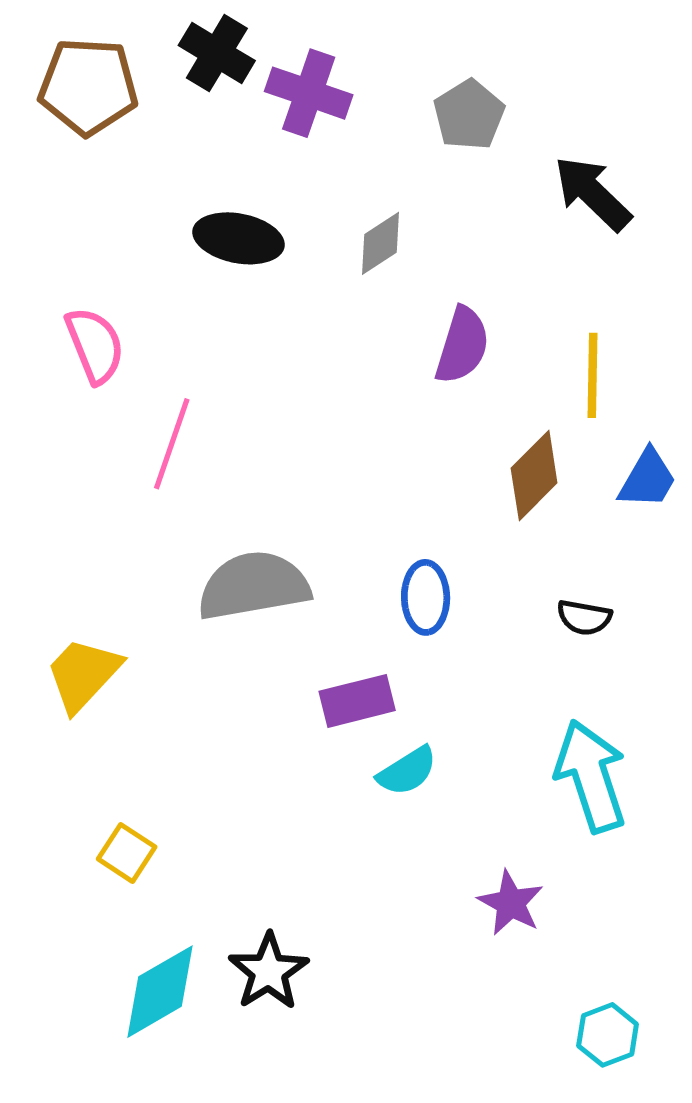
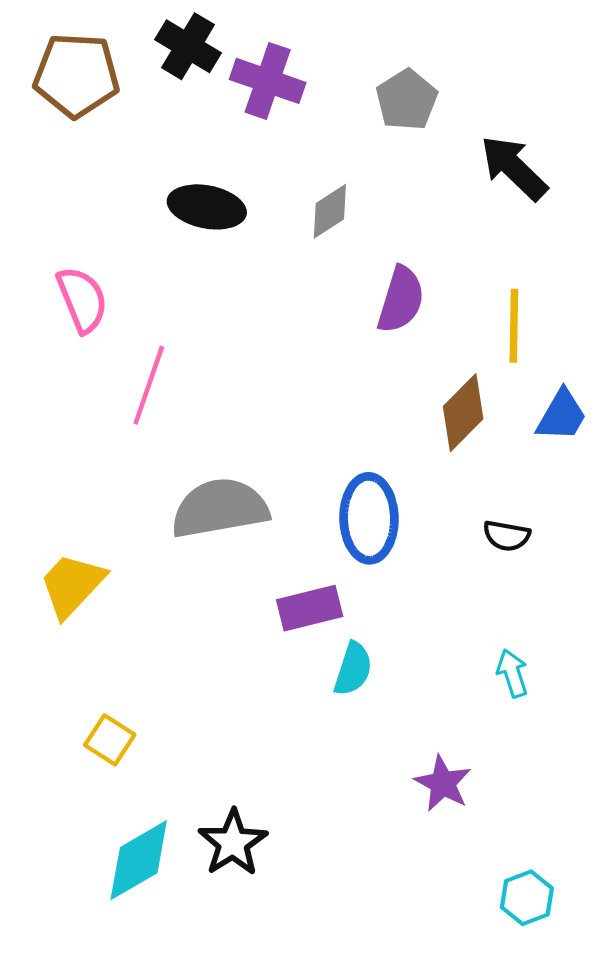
blue ellipse: (426, 597) -> (369, 518), size x1.4
cyan semicircle: (407, 771) -> (353, 669), turned -40
cyan arrow: (591, 776) -> (512, 673), size x0.5

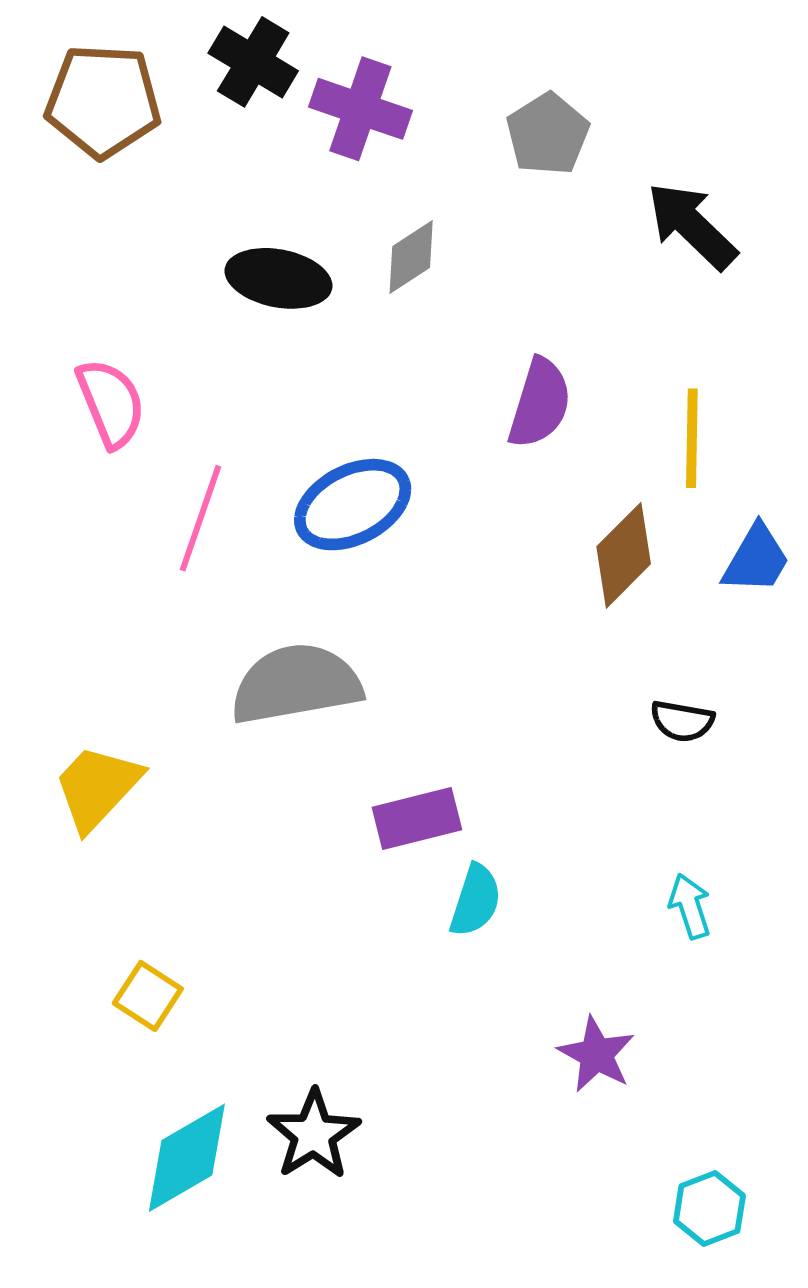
gray diamond: (330, 211) -> (411, 257), moved
blue ellipse: (369, 518) -> (353, 505), moved, turned 64

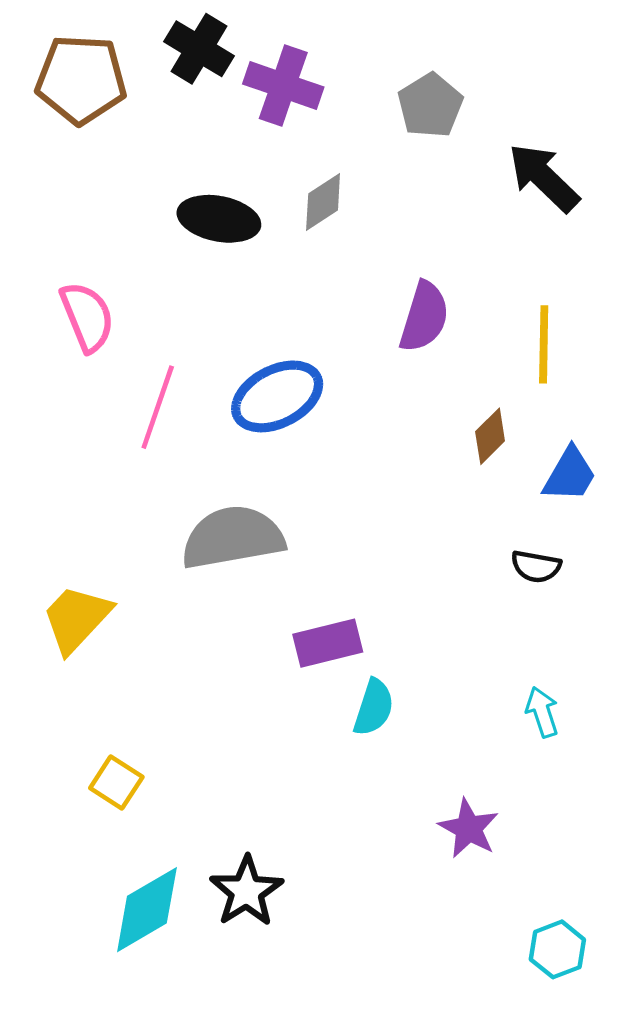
brown diamond: (624, 555) -> (490, 436), size x0.7
blue trapezoid: (756, 559) -> (570, 475), moved

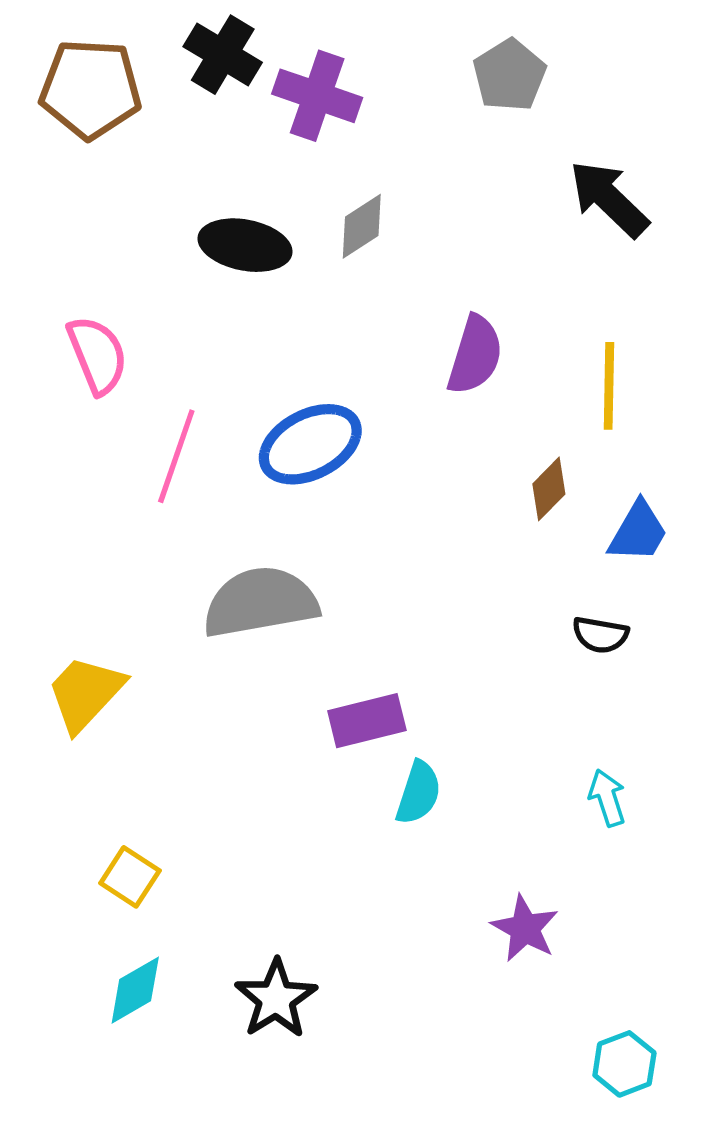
gray pentagon: (430, 105) -> (509, 75), moved
cyan diamond: (147, 910) -> (135, 990), moved, size x0.7

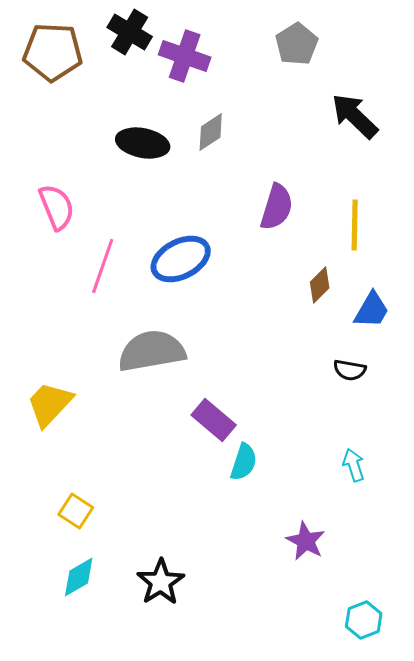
purple rectangle: (367, 721) -> (214, 420), turned 54

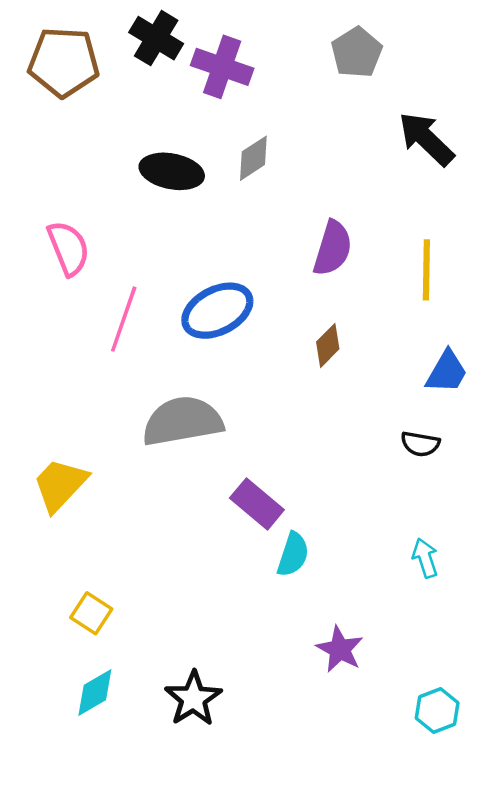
brown diamond: (320, 285) -> (328, 345), moved
purple star: (306, 541) -> (340, 649), moved
cyan hexagon: (364, 620) -> (437, 711), moved

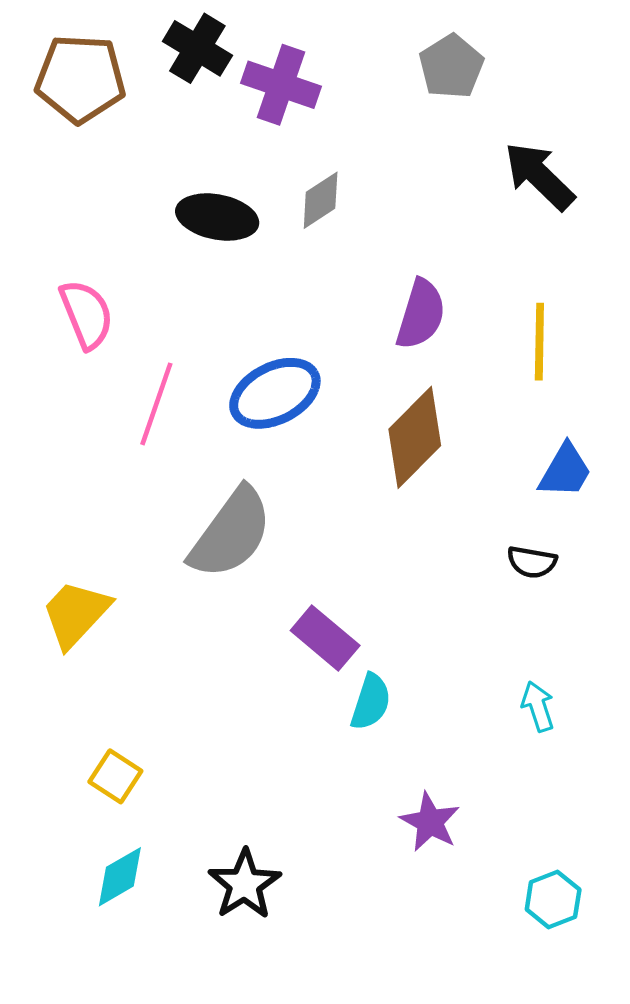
brown diamond: (328, 345) -> (415, 437), size x1.8
gray semicircle: (183, 421) -> (231, 533), turned 136

